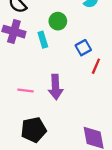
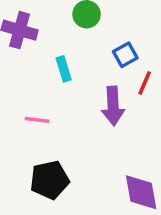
cyan rectangle: (43, 40) -> (64, 69), moved
purple arrow: (56, 87) -> (113, 106), moved

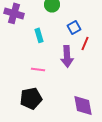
pink line: (37, 120) -> (38, 69), moved

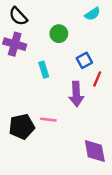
pink line: (38, 69) -> (48, 120), moved
black pentagon: (31, 98) -> (22, 127), moved

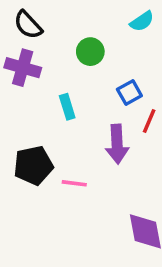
black pentagon: (22, 127) -> (33, 165), moved

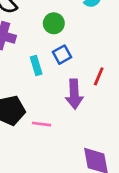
blue square: (129, 93) -> (62, 55), moved

